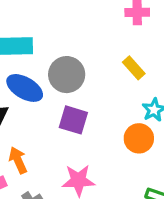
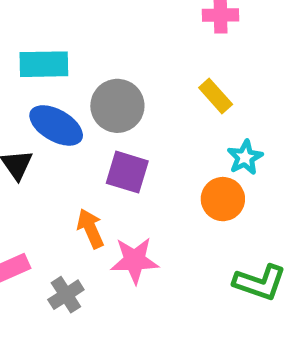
orange arrow: (18, 160) -> (90, 228), moved

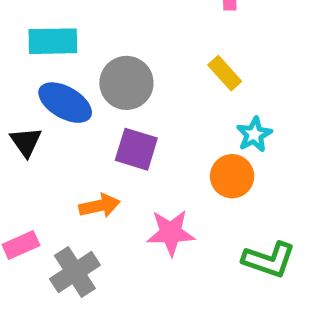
orange arrow: (90, 228) -> (99, 206), turned 102
pink star: (135, 260) -> (171, 233), moved
gray cross: (66, 295) -> (75, 272), size x1.4

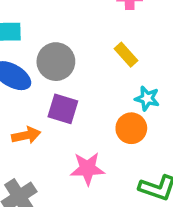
cyan star: (254, 134) -> (147, 98), turned -30
orange arrow: (99, 206) -> (26, 135), moved

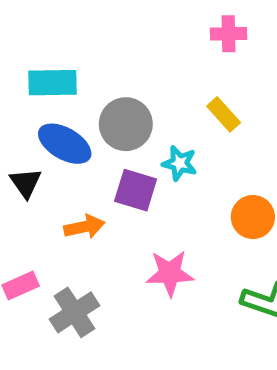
cyan star: (147, 98) -> (180, 163), moved
orange circle: (131, 128) -> (253, 217), moved

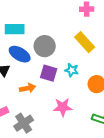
yellow rectangle: (224, 114) -> (85, 42), size x1.5
cyan star: (180, 163) -> (72, 70), moved

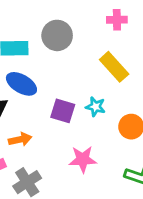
gray circle: (45, 46) -> (57, 35), moved
orange arrow: (28, 88) -> (20, 139), moved

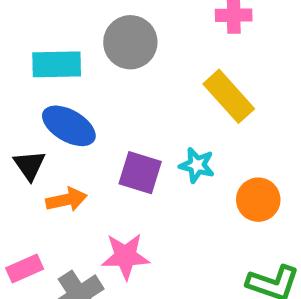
orange arrow: (20, 139) -> (66, 200), moved
pink star: (83, 159) -> (125, 256), moved

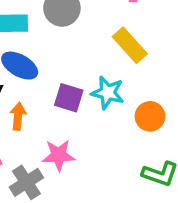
cyan star: (197, 165) -> (108, 93), size x1.4
orange arrow: (66, 200) -> (18, 116), turned -72

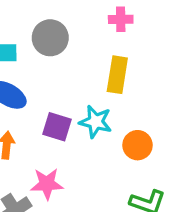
yellow rectangle: (130, 45) -> (117, 75), turned 51

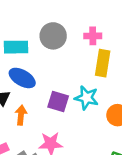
pink cross: (121, 19) -> (93, 36), moved

